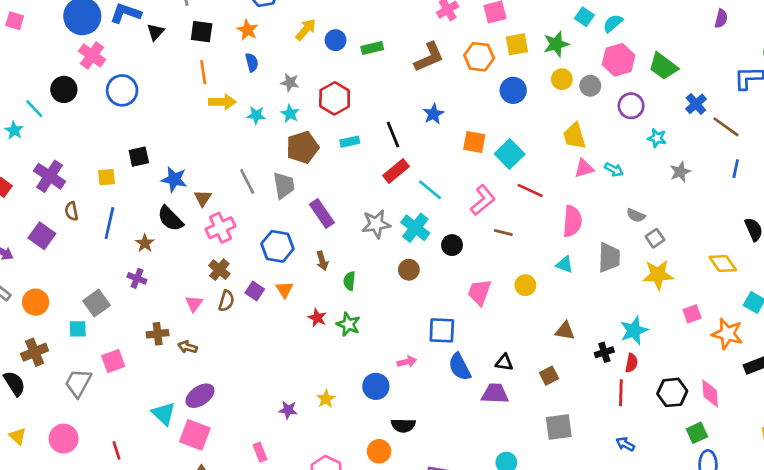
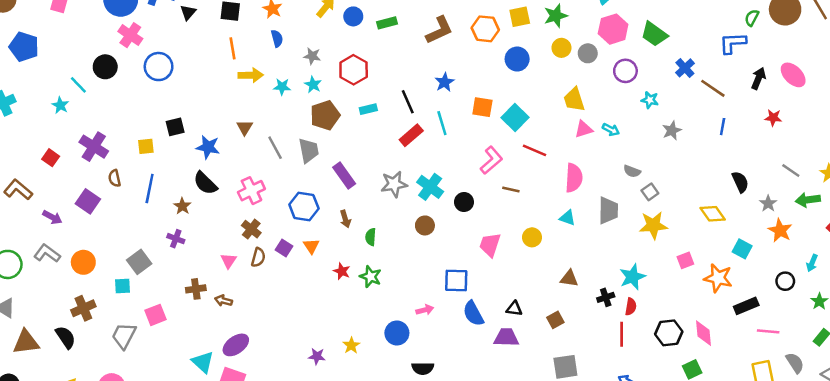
cyan line: (430, 190) -> (442, 123), moved, turned 35
brown triangle: (203, 198) -> (245, 127), moved

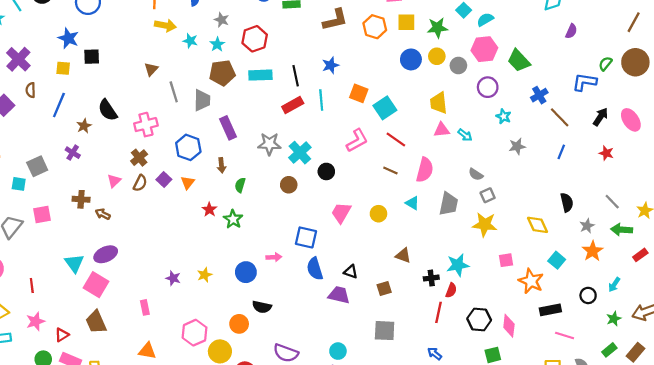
blue circle: (517, 59) -> (411, 59), moved
cyan rectangle: (368, 109) -> (260, 75), size x1.5
blue star: (208, 147) -> (68, 38), moved
brown line: (511, 190) -> (390, 171), moved

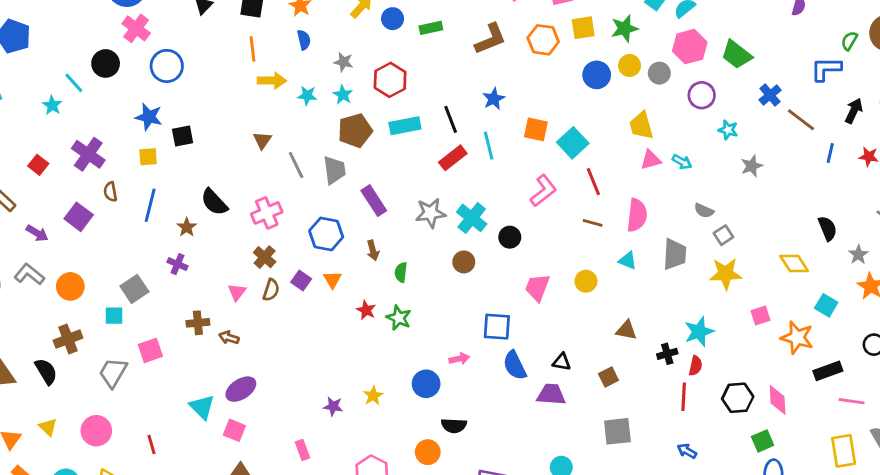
red line: (396, 140) -> (593, 182), turned 42
blue line: (561, 152) -> (830, 153), moved
pink square: (96, 285) -> (234, 430), size x0.7

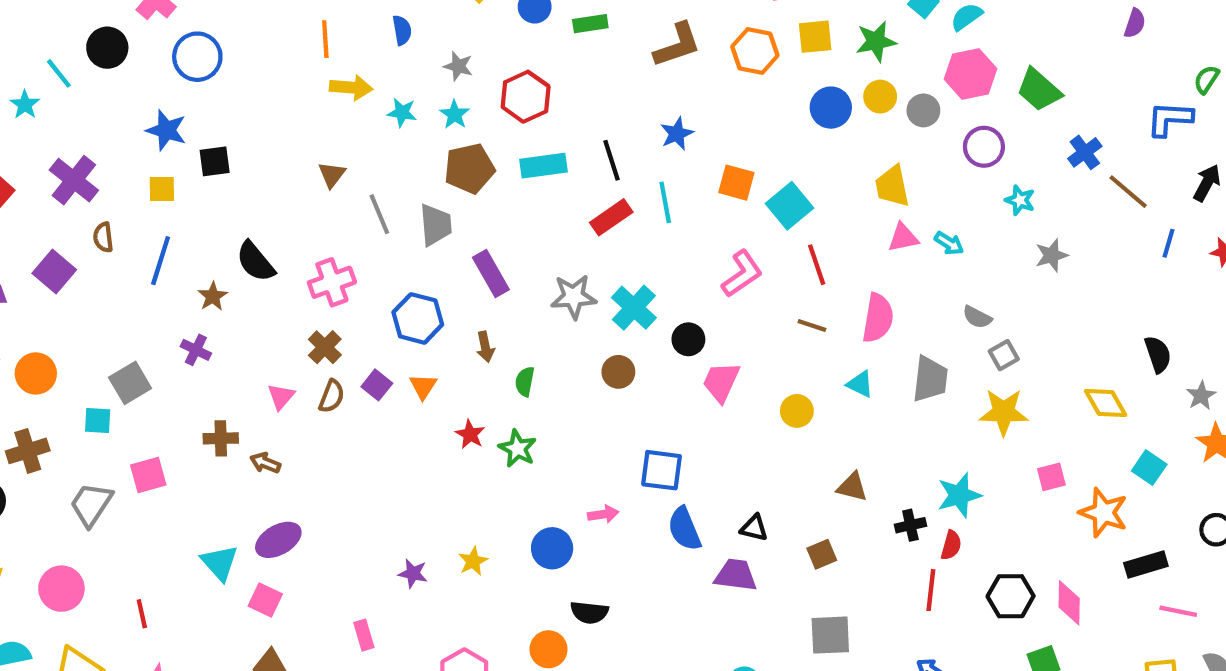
pink trapezoid: (537, 287) -> (721, 382), moved

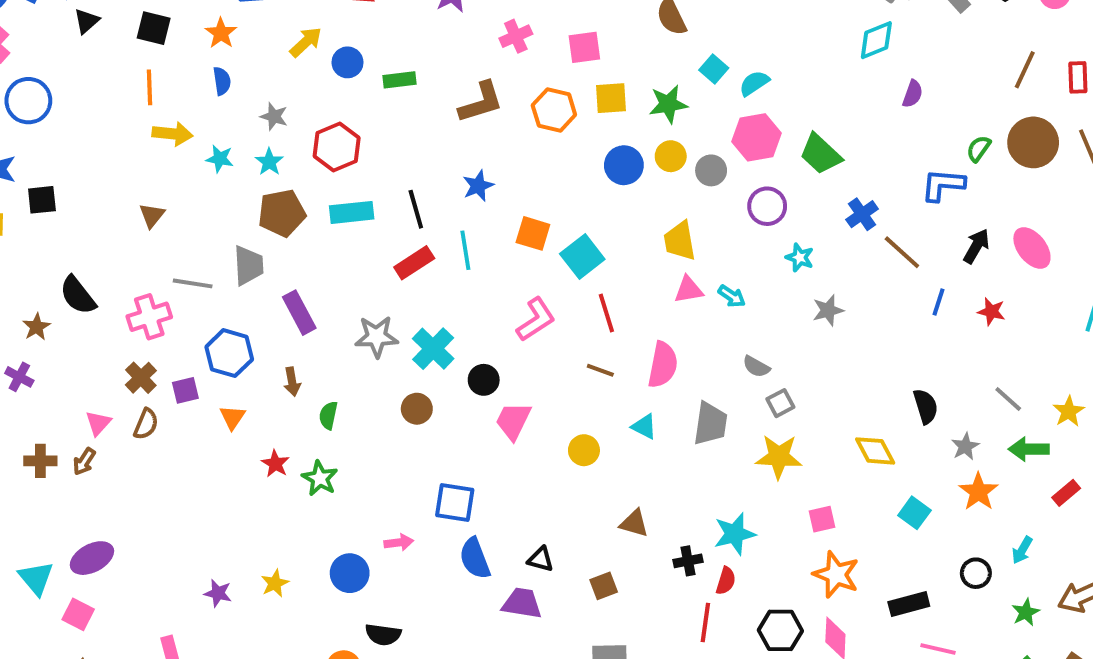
gray line: (379, 214) -> (193, 283), moved, turned -60
purple square: (377, 385) -> (185, 390), moved, turned 36
brown arrow: (265, 463) -> (84, 461), moved, turned -80
orange star: (1104, 513) -> (836, 574), moved

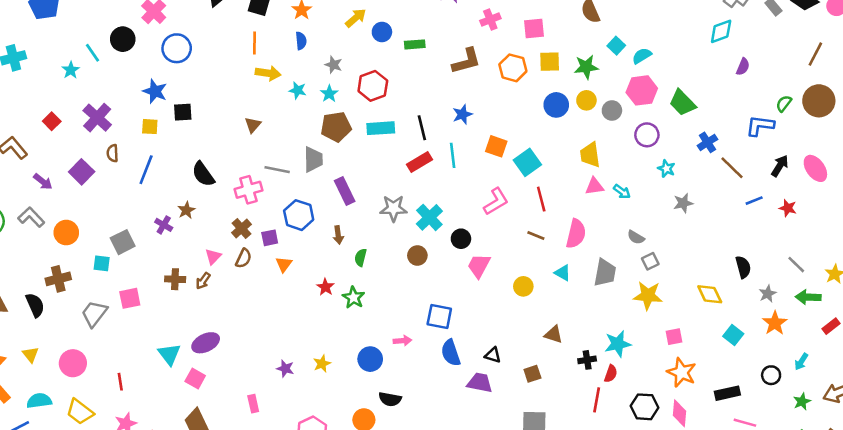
blue line: (939, 302) -> (754, 201), turned 48
brown star: (37, 327) -> (186, 210), moved
orange triangle: (232, 417) -> (284, 264), moved

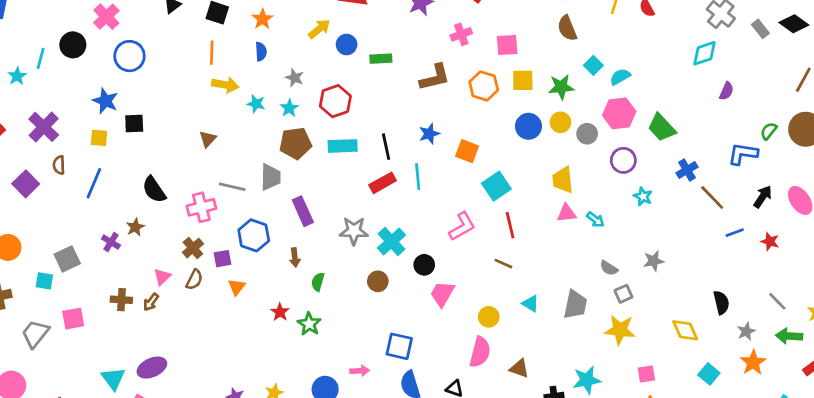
cyan line: (92, 53) -> (41, 58), turned 48
orange square: (496, 146) -> (467, 151), moved
gray star: (683, 203) -> (654, 261), moved
pink semicircle: (576, 234) -> (480, 352), moved

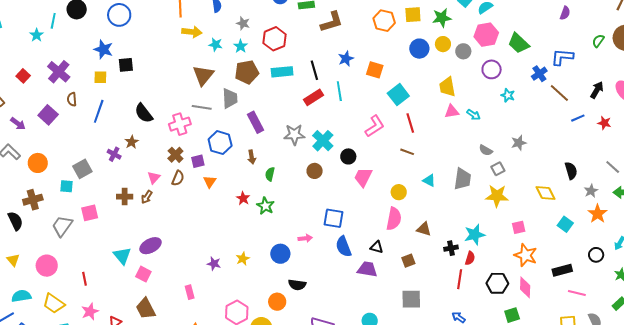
brown L-shape: (435, 77) -> (332, 22), moved
brown triangle: (208, 139) -> (203, 75), moved, size x1.6
blue L-shape: (743, 154) -> (562, 57), moved

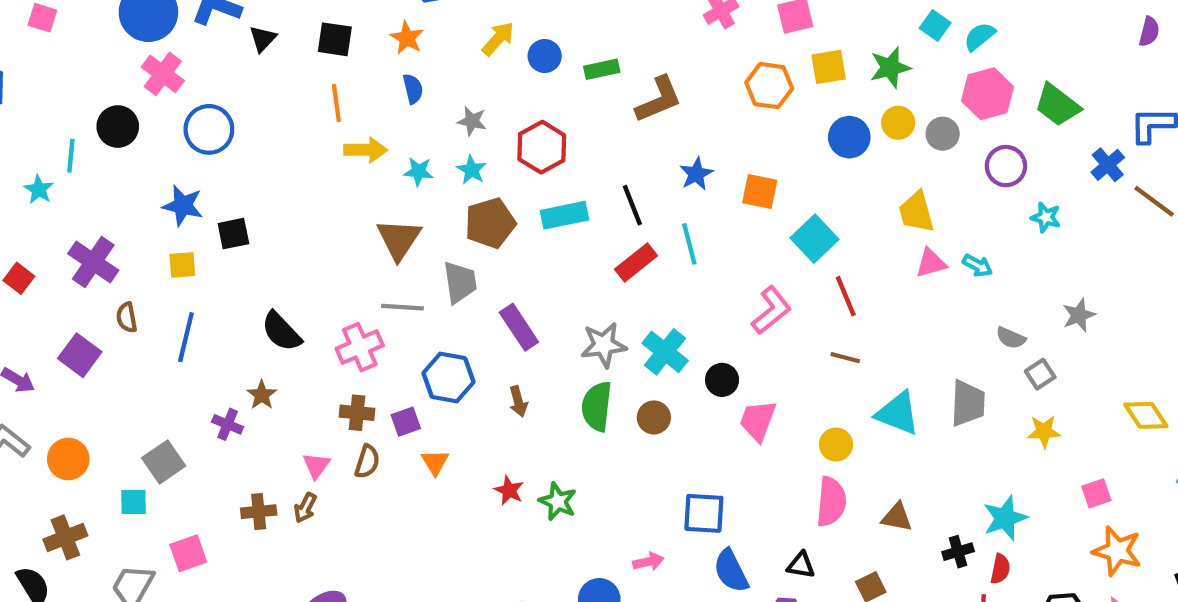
brown cross: (175, 155) -> (357, 413), turned -35
green semicircle: (270, 174) -> (597, 406), moved, size x1.6
cyan triangle: (429, 180) -> (898, 413), size x1.6
yellow star: (497, 196) -> (1044, 431), size x0.7

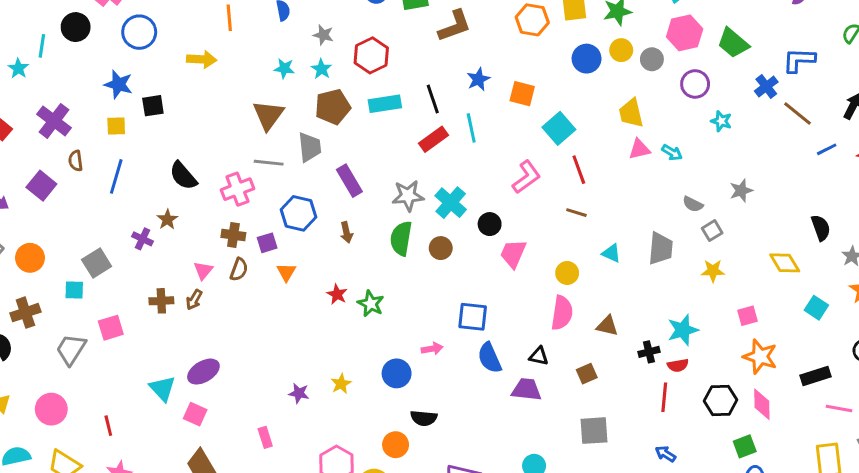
yellow arrow: (366, 150) -> (202, 59), moved
cyan triangle: (898, 413) -> (611, 253), size x0.6
red semicircle: (1000, 569) -> (678, 365), turned 66

